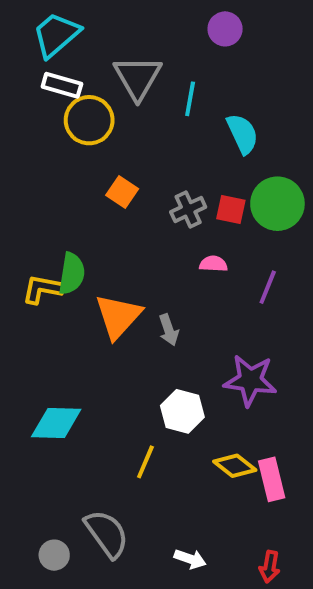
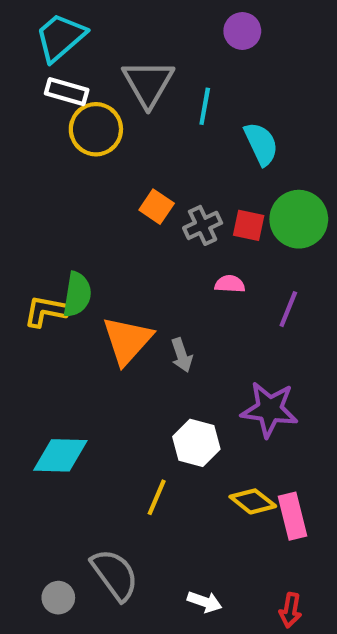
orange square: (122, 192) -> (157, 207), moved

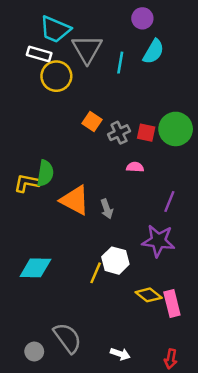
cyan trapezoid: (60, 37) -> (55, 29), moved, turned -116
cyan semicircle: (261, 144) -> (153, 52), moved, turned 55
purple line: (288, 309) -> (169, 202), moved
orange triangle: (127, 340) -> (75, 200), turned -44
yellow line: (157, 497) -> (96, 273), moved

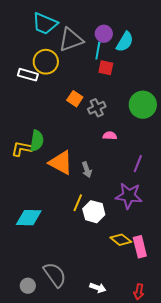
purple circle: (142, 18) -> (104, 34), moved
gray triangle: (87, 49) -> (71, 40), turned 40
white rectangle: (39, 54) -> (28, 75), moved
red square: (146, 133) -> (106, 68), moved
yellow line: (96, 273) -> (78, 203), moved

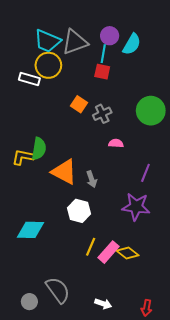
cyan trapezoid: (45, 24) -> (47, 41), moved
red square: (106, 68) -> (102, 72), moved
yellow line: (78, 203) -> (91, 247), moved
white hexagon: (94, 212) -> (79, 211), moved
pink rectangle: (140, 247) -> (109, 252), moved, turned 55

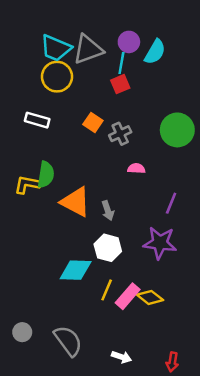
red square: (102, 72) -> (120, 84), turned -35
white rectangle: (29, 79) -> (37, 120), moved
white hexagon: (79, 211) -> (108, 248), moved
cyan diamond: (30, 230) -> (76, 270), moved
gray circle: (29, 302) -> (22, 332), moved

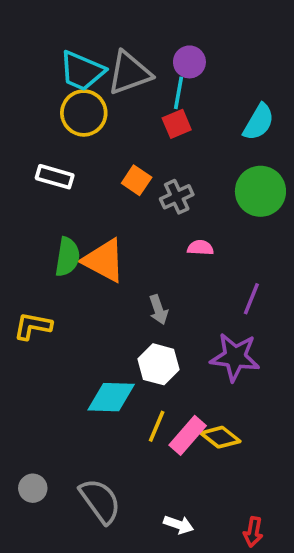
cyan semicircle: (155, 52) -> (259, 122), moved
yellow L-shape: (27, 185) -> (33, 326), moved
orange triangle: (76, 202) -> (104, 260), moved

